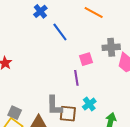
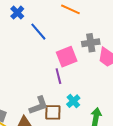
pink square: (86, 59) -> (67, 57), size x1.5
gray L-shape: (54, 106) -> (39, 105), turned -105

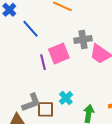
purple line: (58, 76) -> (43, 62), moved

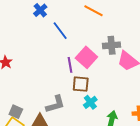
pink square: (59, 54) -> (86, 57), turned -30
brown square: (45, 109) -> (81, 84), moved

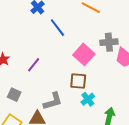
purple line: (70, 65) -> (34, 65), moved, turned 49
gray square: (16, 112) -> (14, 95), moved

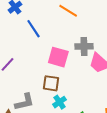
pink square: (84, 54) -> (58, 57), turned -30

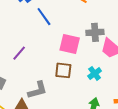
cyan cross: (59, 102) -> (95, 73), moved

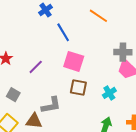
gray cross: (95, 32) -> (123, 52), moved
pink square: (70, 44) -> (74, 61), moved

